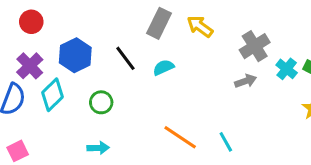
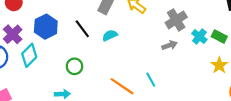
green circle: (101, 102) -> (75, 66), moved
cyan line: (226, 142) -> (151, 80), moved

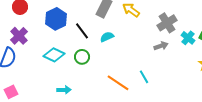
blue hexagon: (46, 27) -> (56, 19), moved
cyan diamond: (29, 55) -> (54, 55), moved, turned 70
green circle: (75, 66) -> (82, 57), moved

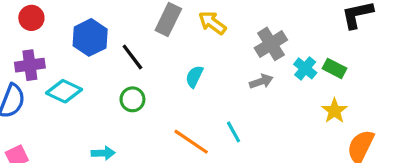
purple cross: (19, 36) -> (30, 65), turned 36
cyan semicircle: (107, 37) -> (194, 77), moved, turned -40
cyan diamond: (54, 55) -> (64, 91), moved

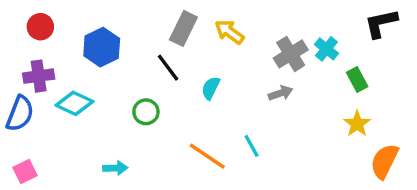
black line: (132, 57) -> (168, 68), moved
cyan cross: (305, 68) -> (326, 49), moved
green rectangle: (334, 68) -> (357, 79), turned 35

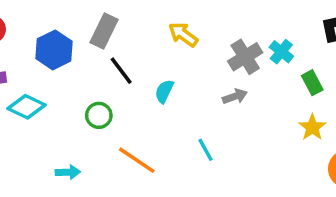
gray rectangle: (183, 28) -> (104, 31), moved
orange line: (207, 156) -> (137, 160), moved

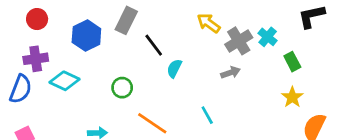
yellow arrow: (183, 34) -> (209, 23), moved
black line: (121, 71) -> (154, 45), moved

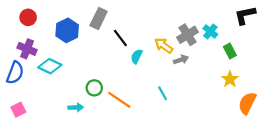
yellow arrow: (209, 23) -> (164, 46), moved
purple cross: (36, 59) -> (27, 49), turned 30
green circle: (122, 88) -> (94, 88), moved

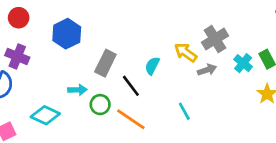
gray rectangle: (99, 18) -> (105, 63), moved
cyan cross: (210, 31) -> (243, 63), moved
black line: (120, 38) -> (131, 86), moved
cyan diamond: (50, 66) -> (45, 115), moved
cyan arrow: (76, 107) -> (77, 90), moved

